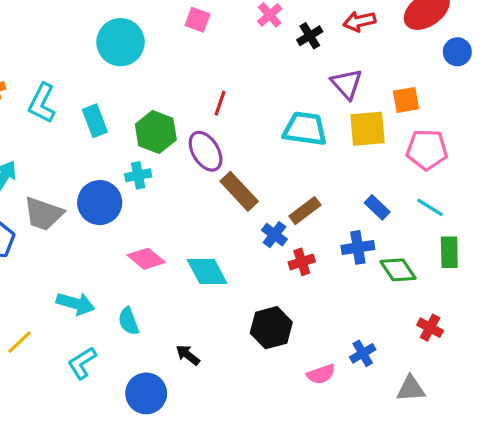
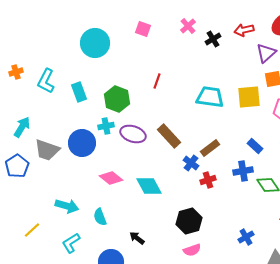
purple triangle: (347, 84) -> (266, 53), moved, turned 30
purple ellipse: (206, 151) -> (133, 134), moved, turned -40
pink semicircle: (321, 374) -> (192, 250), moved

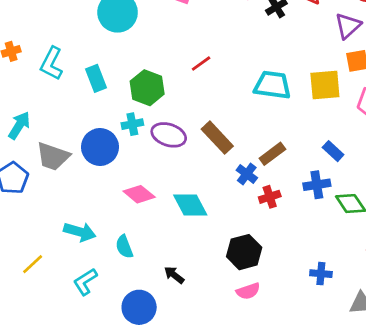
red line: (157, 81) -> (201, 63), turned 35
blue cross: (246, 237) -> (321, 274), turned 35

